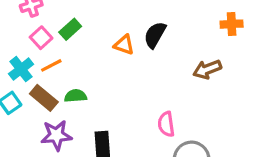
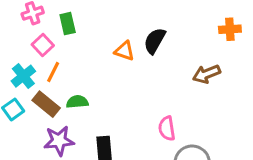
green rectangle: (70, 29) -> (68, 24), moved, turned -60
orange line: (51, 65) -> (53, 72), turned -35

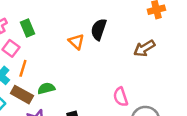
orange triangle: (124, 51) -> (76, 42), turned 35

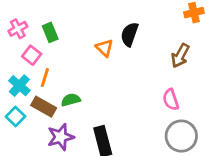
brown arrow: (144, 48) -> (180, 56), turned -30
pink semicircle: (121, 97) -> (171, 100), moved

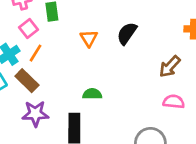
orange triangle: (104, 48) -> (89, 38), moved
green semicircle: (71, 100) -> (92, 94), moved
pink semicircle: (171, 100) -> (174, 102), moved, turned 100

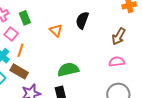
green semicircle: (92, 94) -> (68, 70), size x1.5
pink semicircle: (174, 102) -> (117, 62), moved

